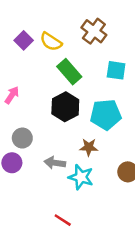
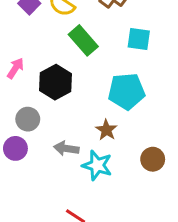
black hexagon: (65, 107) -> (56, 82), moved
brown star: (89, 147) -> (106, 130), turned 30

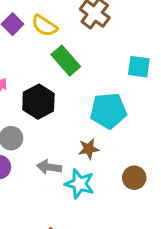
cyan square: (139, 39) -> (139, 67), moved
brown star: (106, 130) -> (89, 149), turned 30

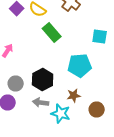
black hexagon: (38, 102) -> (43, 80), moved
brown star: (89, 149) -> (74, 96), moved

